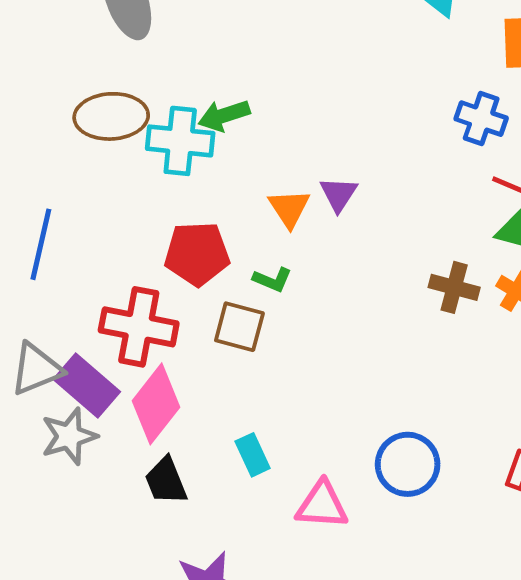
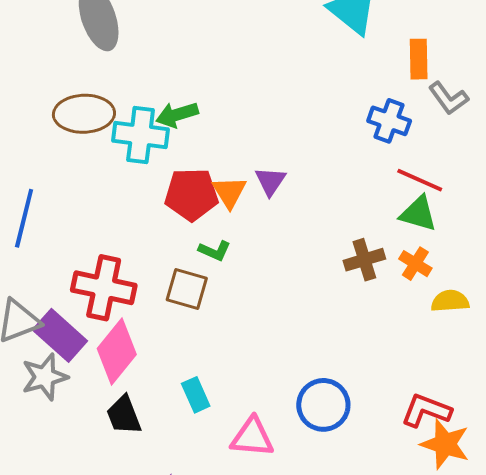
red pentagon: (197, 254) -> (191, 194), moved
brown cross: (454, 287) -> (364, 260), turned -33

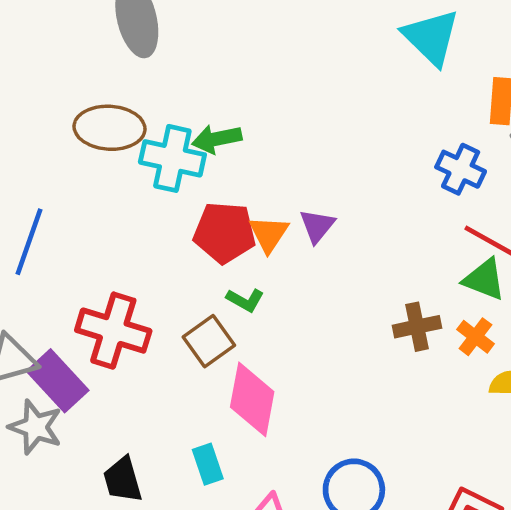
brown square: (187, 289) -> (209, 341), turned 33
pink diamond: (117, 351) -> (252, 399), moved, turned -34
gray star: (45, 377) -> (35, 427), turned 30

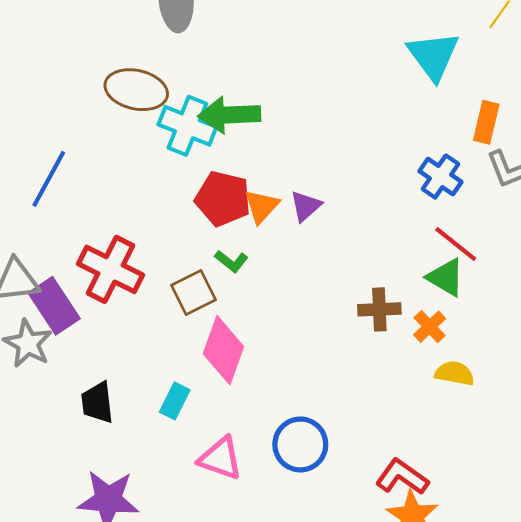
green arrow: (217, 139) -> (229, 115), size x1.4
cyan rectangle: (208, 464) -> (175, 401), turned 36

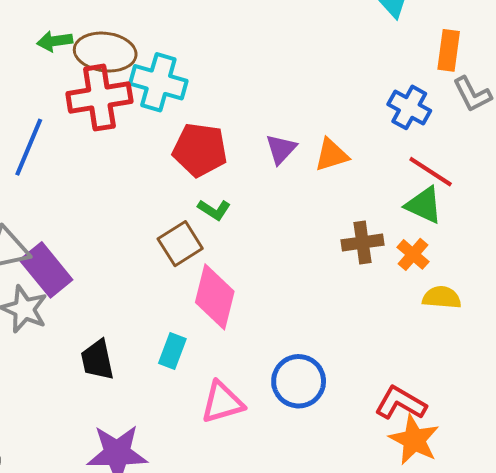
green arrow: (229, 115) -> (55, 41), moved, size x0.6
orange triangle: (262, 206) -> (331, 155), moved, turned 36
red cross: (110, 269) -> (99, 98), moved, turned -30
pink triangle: (220, 458) -> (222, 402), turned -30

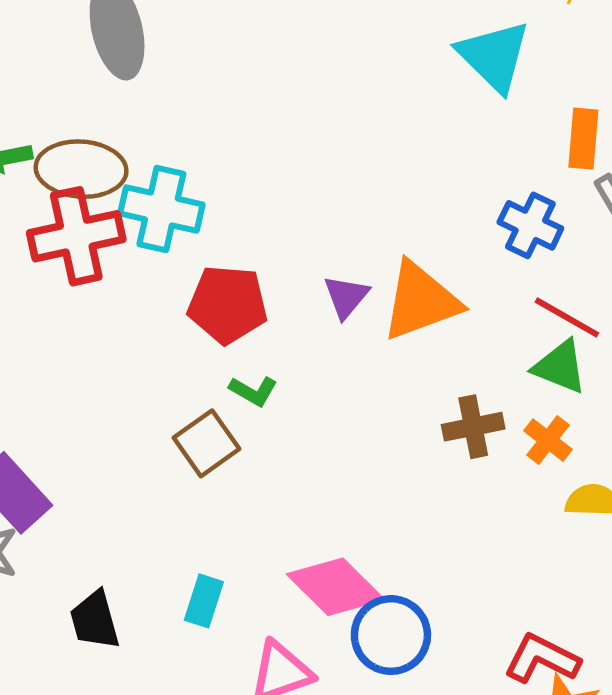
orange triangle: (331, 155) -> (421, 301), size x1.6
pink diamond: (215, 297) -> (336, 587), moved, turned -56

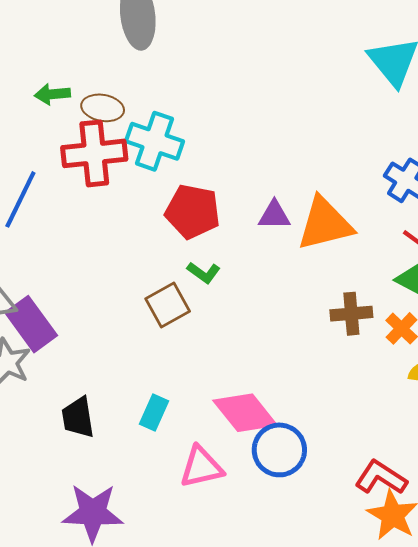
brown ellipse: (81, 169) -> (103, 108), size x0.7
purple triangle: (346, 297) -> (274, 215), turned 44

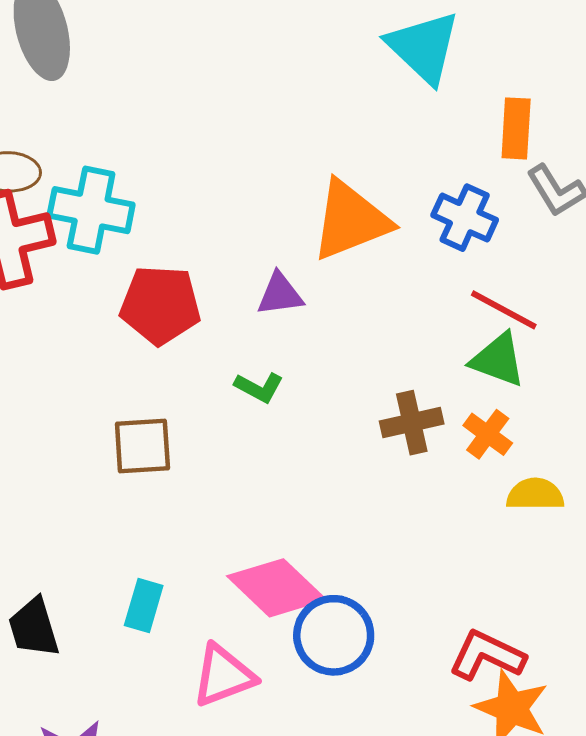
orange triangle: (325, 224) -> (351, 220), moved
green L-shape: (204, 273) -> (259, 387), moved
brown square: (168, 305) -> (142, 446), turned 33

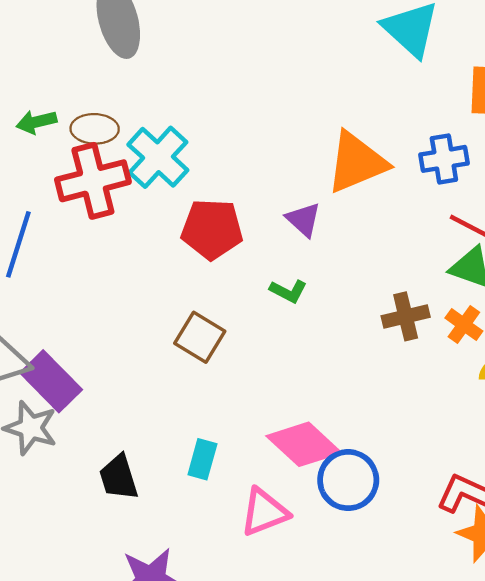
cyan cross: (91, 210) -> (158, 157), turned 32
blue cross: (465, 218) -> (444, 159), turned -33
purple triangle: (280, 294) -> (303, 220), turned 51
brown square: (142, 446) -> (200, 337), turned 36

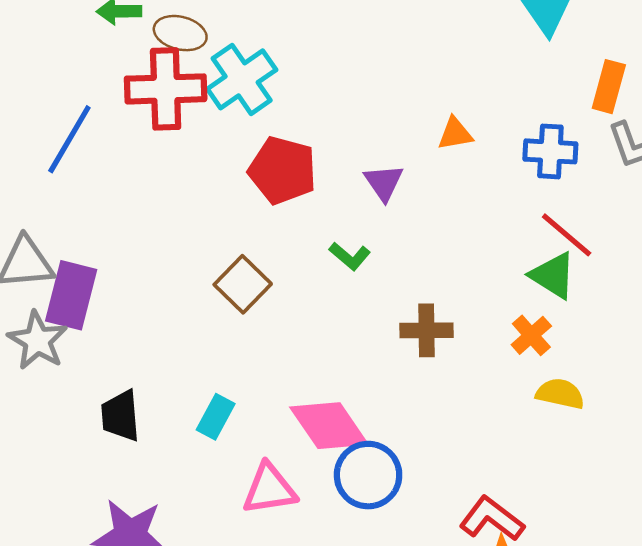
orange triangle: (357, 162) -> (455, 134), size x0.5
brown cross: (406, 316) -> (426, 330), moved
purple rectangle: (51, 381) -> (71, 295), turned 46

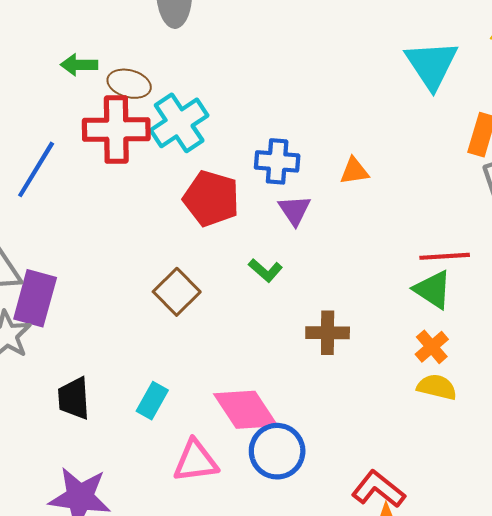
blue cross: (550, 151) -> (277, 161), moved
red line: (567, 235) -> (445, 256), turned -45
orange cross: (531, 335) -> (432, 347), moved

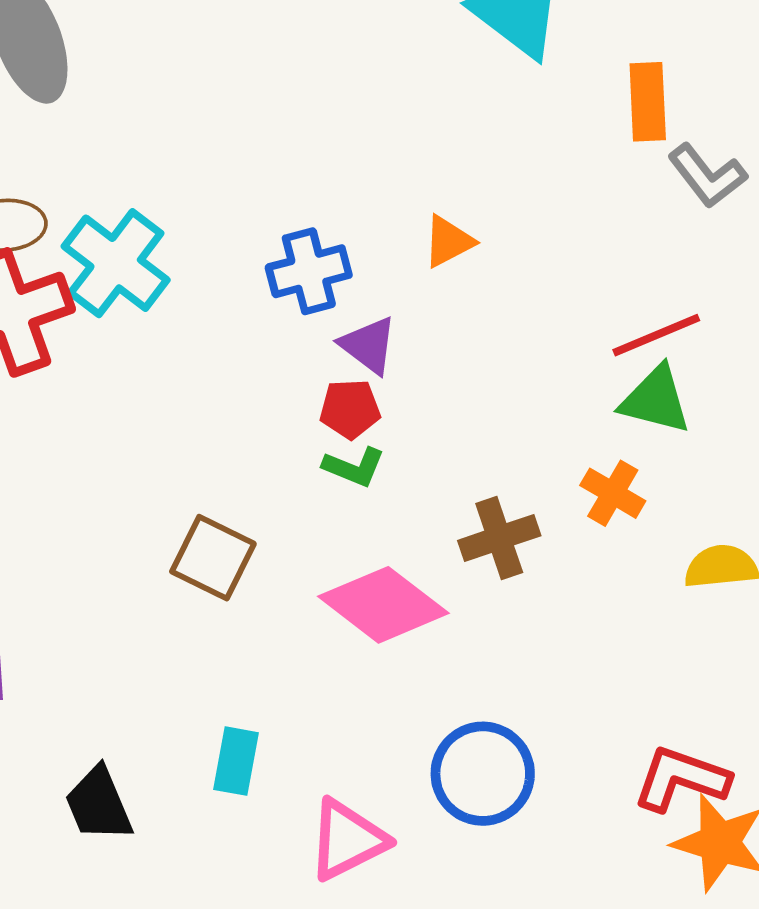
red pentagon: (211, 199) -> (350, 409), moved, size x0.6
orange cross: (432, 347) -> (613, 493), moved
pink diamond: (246, 410) -> (383, 605), moved

